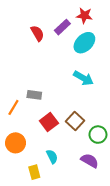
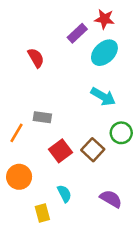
red semicircle: (37, 33) -> (36, 58), moved
green circle: (98, 135) -> (121, 133), moved

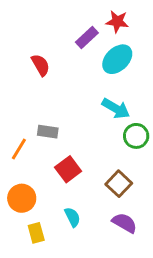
green circle: (121, 133) -> (136, 136), moved
brown square: (93, 150) -> (119, 184), moved
yellow rectangle: (42, 213) -> (36, 233), moved

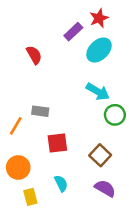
red star: (117, 22) -> (99, 18), turned -30
red square: (68, 169) -> (57, 143), turned 30

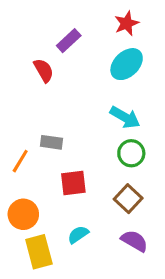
purple rectangle: (73, 32) -> (69, 41), moved
green circle: (115, 115) -> (131, 153), moved
cyan semicircle: (61, 183) -> (78, 235), turned -98
yellow rectangle: (30, 197) -> (39, 252), size x1.5

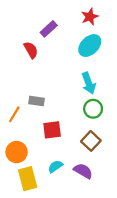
cyan arrow: (125, 117) -> (89, 83), turned 40
purple semicircle: (134, 241) -> (83, 171), moved

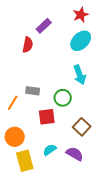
red semicircle: (31, 50) -> (28, 45), turned 42
green circle: (93, 109) -> (63, 98), moved

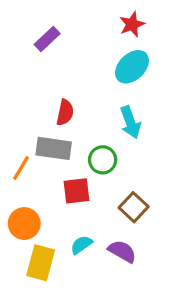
purple rectangle: (44, 26) -> (47, 39), moved
red semicircle: (28, 45) -> (65, 113), moved
gray rectangle: (33, 91) -> (54, 148), size x1.5
yellow rectangle: (25, 161) -> (41, 263), turned 30

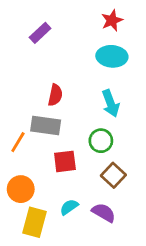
cyan ellipse: (132, 67) -> (112, 56), turned 48
green circle: (103, 160) -> (101, 141), moved

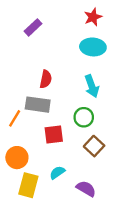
purple semicircle: (104, 213) -> (86, 189), moved

